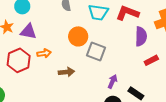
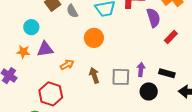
gray square: (96, 51) -> (121, 77), moved
red hexagon: (19, 60) -> (51, 94), moved
brown arrow: (66, 72) -> (94, 75), turned -84

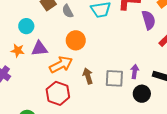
orange circle: (94, 38) -> (76, 40), moved
orange arrow: (67, 65) -> (61, 65), size x1.6
red hexagon: (51, 94) -> (58, 93), moved

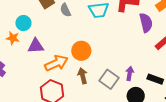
orange circle: (76, 40) -> (81, 51), moved
orange star: (18, 51) -> (13, 38), moved
gray square: (114, 78) -> (109, 79), turned 30

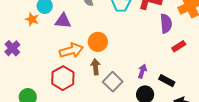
purple triangle: (36, 46) -> (63, 21), moved
gray square: (109, 79) -> (113, 82), moved

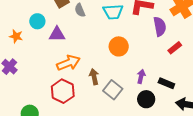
orange star: (32, 19) -> (16, 36), moved
orange circle: (98, 42) -> (119, 46), moved

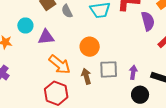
orange circle: (119, 46) -> (90, 47), moved
orange arrow: (68, 63) -> (60, 65), turned 65
gray square: (113, 90) -> (109, 69), moved, turned -36

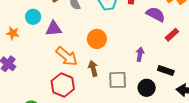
purple semicircle: (148, 21) -> (156, 14), turned -48
gray square: (109, 69) -> (118, 80), moved
purple arrow: (133, 72) -> (140, 54), moved

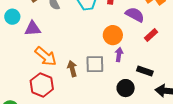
orange circle: (97, 39) -> (113, 35), moved
gray square: (118, 80) -> (95, 64), moved

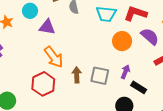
orange circle: (113, 35) -> (122, 41), moved
black rectangle: (145, 71) -> (139, 87), moved

